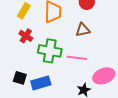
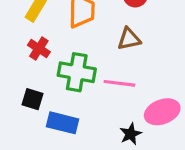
black square: (20, 78) -> (32, 99), moved
blue rectangle: (41, 83) -> (63, 123), turned 30

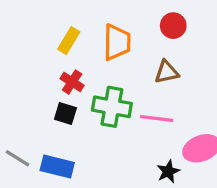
black square: (32, 99) -> (65, 113), moved
blue rectangle: (63, 123) -> (57, 167), moved

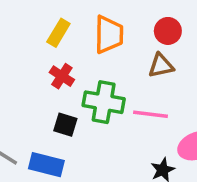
red circle: (173, 26) -> (168, 31), moved
black square: (65, 113) -> (65, 125), moved

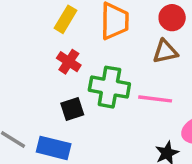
black square: (65, 125) -> (72, 109), turned -35

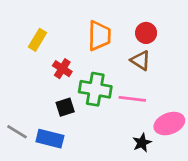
yellow rectangle: (65, 19) -> (38, 40), moved
brown triangle: (165, 52) -> (141, 60), turned 45

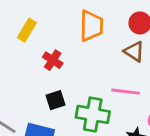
green cross: (95, 89) -> (93, 114), moved

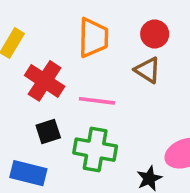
red cross: (53, 60) -> (45, 81), size x1.5
pink line: (126, 92) -> (97, 101), moved

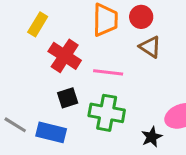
red circle: (155, 34) -> (141, 17), moved

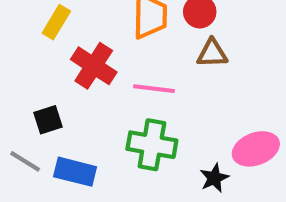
brown triangle: (150, 47) -> (212, 53), turned -35
black square: (68, 98) -> (48, 120), moved

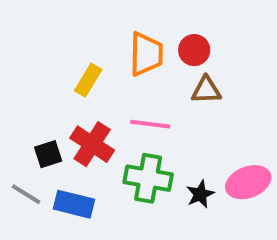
yellow rectangle: (56, 22) -> (88, 80), moved
red cross: (94, 66) -> (92, 144), moved
black star: (214, 178) -> (200, 194), moved

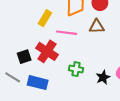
brown triangle: (206, 90) -> (97, 27), moved
pink line: (150, 124) -> (67, 33), moved
green cross: (148, 178) -> (76, 69), size x0.6

